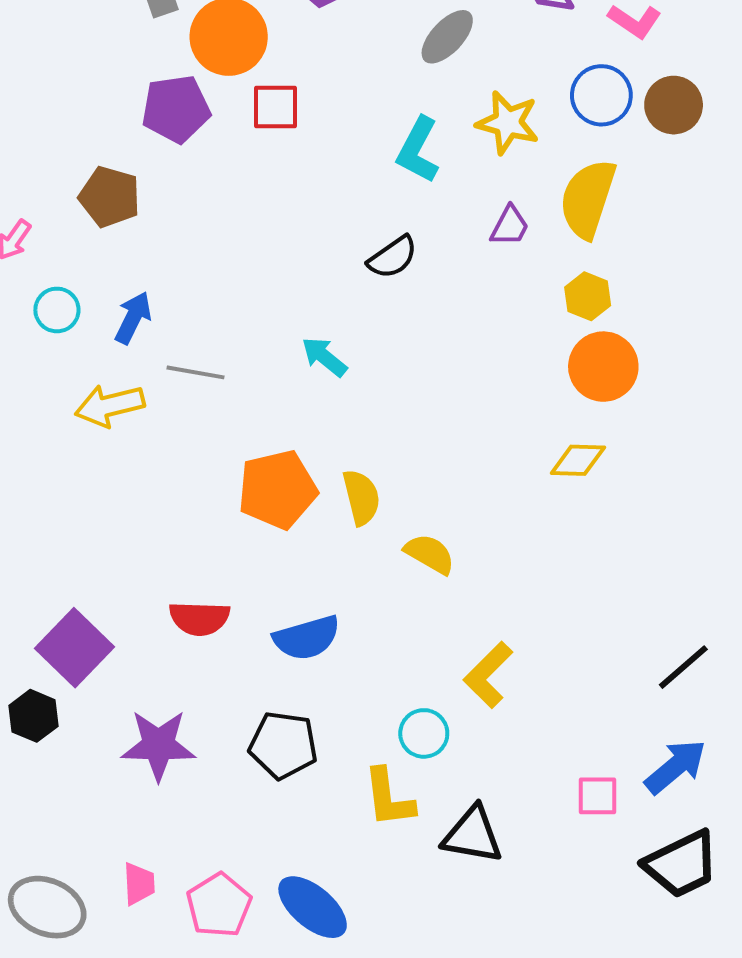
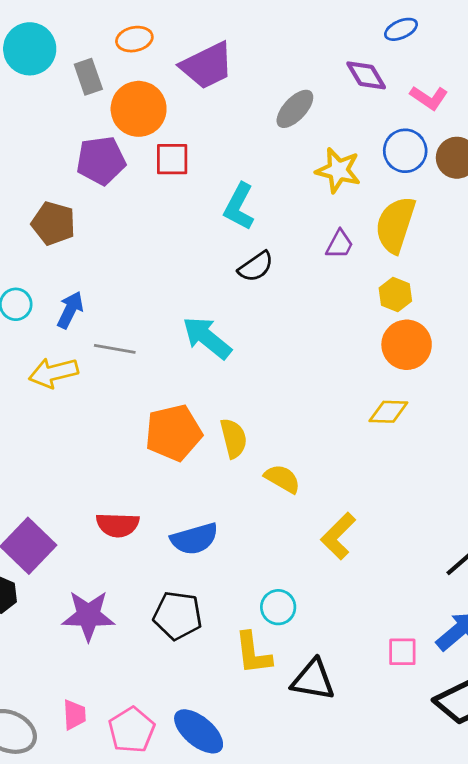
cyan L-shape: (418, 150) -> (239, 207), moved
cyan arrow: (324, 357) -> (207, 338), size x1.5
yellow L-shape: (488, 675) -> (338, 536), moved

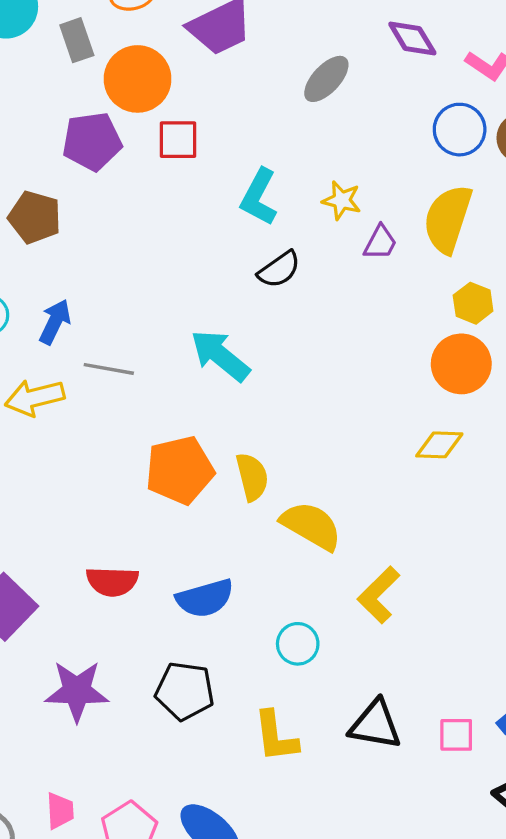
yellow star: (338, 170) -> (342, 200), moved, size x0.7
yellow hexagon: (395, 295) -> (473, 303), moved
yellow semicircle: (282, 479) -> (311, 526), size x1.4
cyan circle: (278, 607) -> (298, 644), moved
black triangle: (313, 680) -> (375, 725), moved

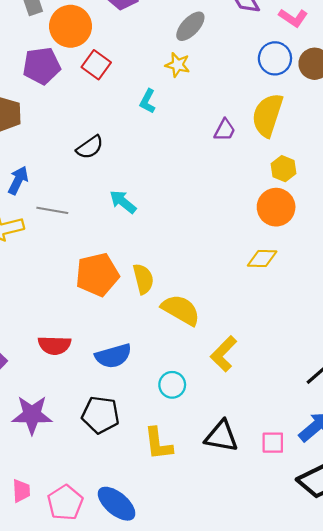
red square: (178, 140) -> (96, 65), turned 36
cyan L-shape: (259, 197) -> (148, 101), size x0.7
yellow star: (342, 200) -> (178, 65), moved
black semicircle: (279, 269) -> (90, 147), moved
cyan arrow: (220, 355) -> (123, 202), size x0.7

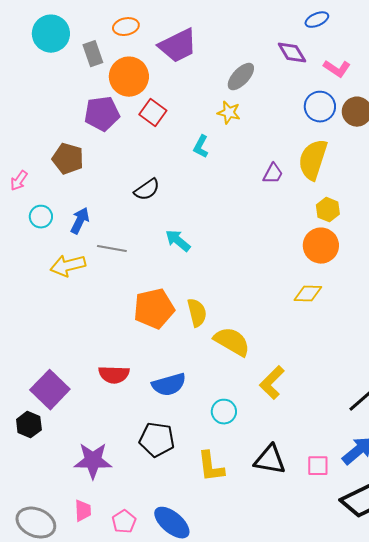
purple star: (32, 415) -> (93, 461), moved
pink pentagon: (65, 503) -> (124, 522), size x0.7

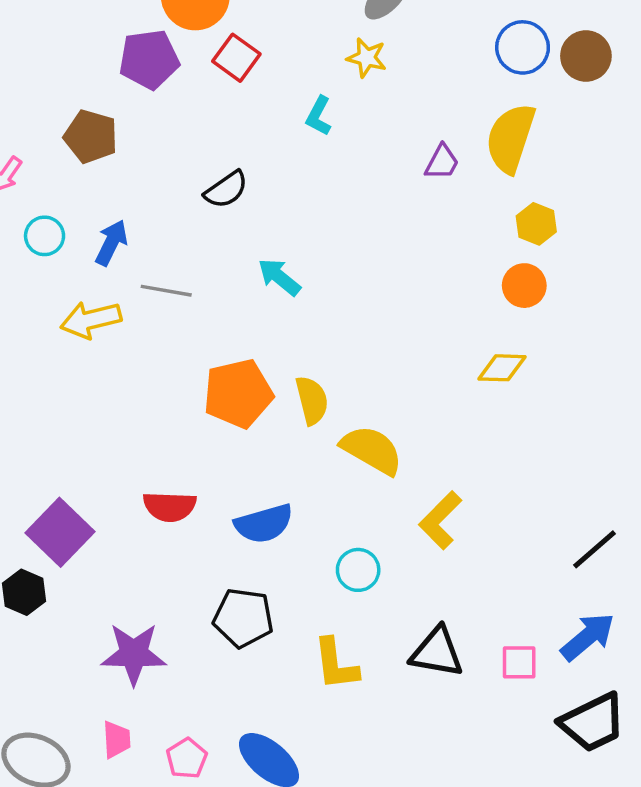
orange circle: (321, 246) -> (524, 286), size x0.7

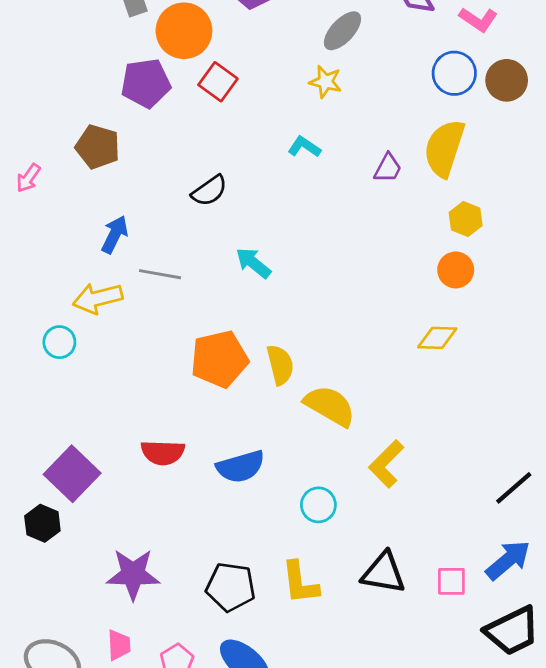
cyan L-shape: (319, 116) -> (304, 147), moved, turned 96
cyan circle: (45, 236) -> (59, 342), moved
black pentagon: (243, 618) -> (231, 587), moved

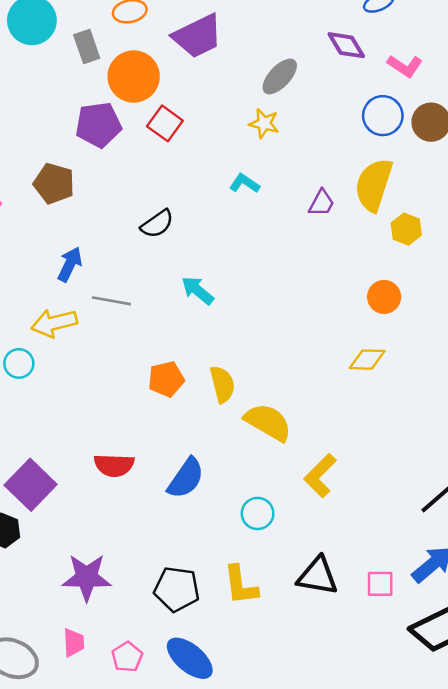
yellow hexagon: (466, 219) -> (406, 229), moved
orange pentagon: (219, 359) -> (166, 379), size x0.7
blue semicircle: (241, 467) -> (186, 478), turned -39

